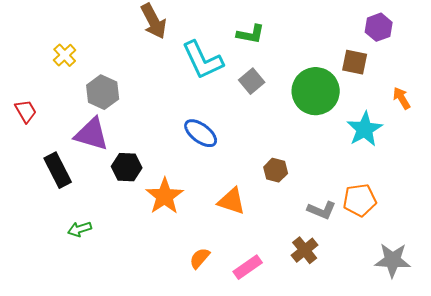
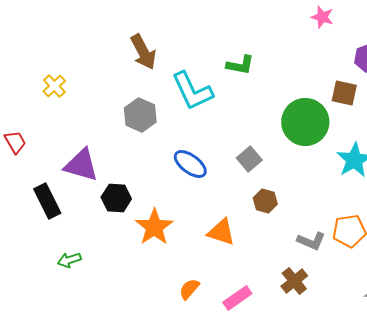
gray square: (252, 81) -> (249, 159), moved
gray hexagon: (103, 92) -> (140, 115), moved

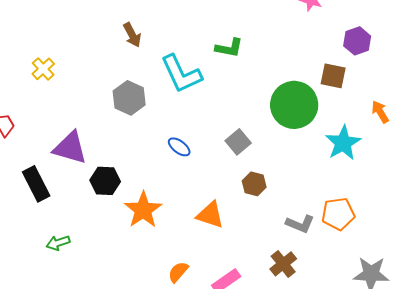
brown arrow: (143, 52) -> (132, 35), size x0.7
blue ellipse: (190, 164) -> (179, 147), size x0.7

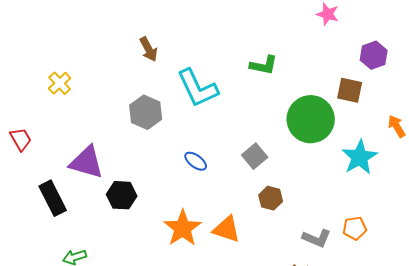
green L-shape: (229, 48) -> (264, 65), moved
orange star: (143, 210) -> (183, 228), moved
orange pentagon: (338, 214) -> (355, 228), size x0.7

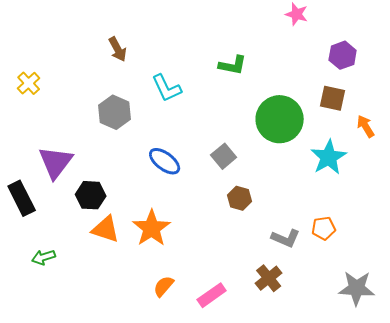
cyan L-shape: (198, 88) -> (167, 88), size x0.7
brown square: (350, 90) -> (333, 98), moved
blue ellipse: (196, 161) -> (165, 161), size x1.4
purple triangle: (87, 162) -> (56, 162), turned 51
orange triangle: (227, 229) -> (106, 229), moved

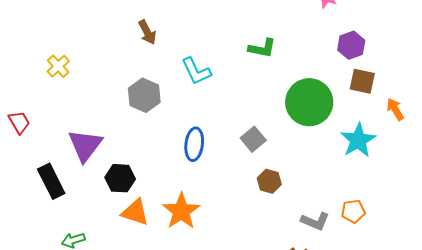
purple hexagon: (343, 55) -> (351, 45), moved
blue ellipse: (165, 161) -> (194, 144), turned 60

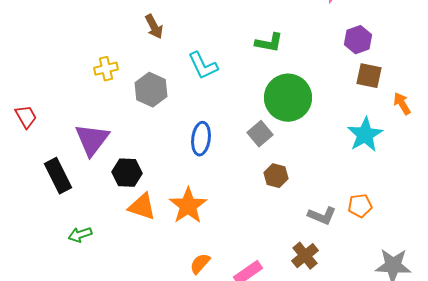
yellow cross: (58, 66) -> (106, 69), moved, turned 30
green circle: (309, 102) -> (288, 98), moved

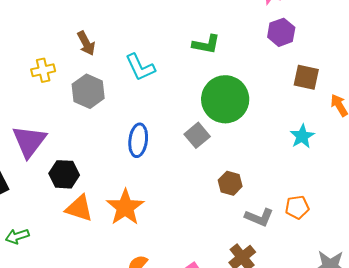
brown arrow: (154, 27) -> (86, 43), moved
purple hexagon: (358, 40) -> (281, 32), moved
cyan star: (365, 135) -> (302, 136), size x0.7
brown hexagon: (276, 176) -> (230, 183), moved

